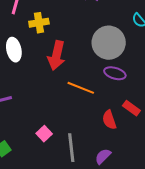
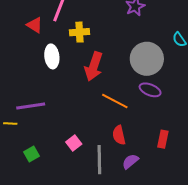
red rectangle: (131, 108) -> (163, 139), moved, turned 60
red semicircle: (109, 120) -> (119, 135), moved
purple semicircle: (103, 156) -> (130, 161), moved

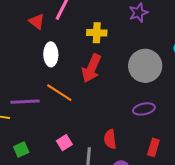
yellow cross: (79, 32) -> (97, 33), moved
purple ellipse: (150, 90) -> (144, 109), moved, turned -40
orange line: (115, 101) -> (59, 93), moved

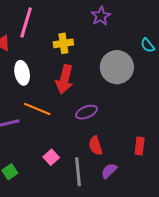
purple ellipse: (144, 109) -> (86, 112), moved

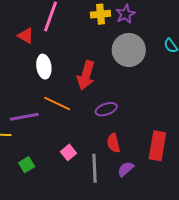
yellow cross: (63, 43) -> (101, 14), moved
gray circle: (117, 67) -> (129, 50), moved
red rectangle: (140, 146) -> (157, 146), size x1.6

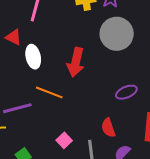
red triangle: (26, 36) -> (14, 37), moved
purple ellipse: (106, 109) -> (126, 92), moved

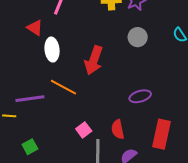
gray circle: (117, 34) -> (138, 37), size x0.6
pink square: (64, 140) -> (84, 130), moved

